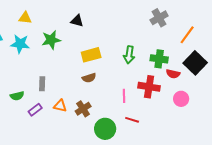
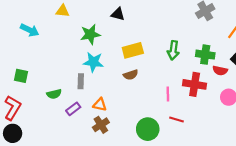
cyan star: (20, 44) -> (93, 62), moved
brown cross: (83, 109) -> (101, 125), moved

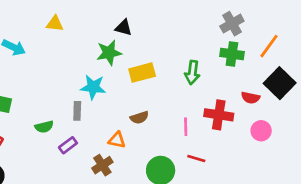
green star: (90, 34) -> (109, 53), moved
green cross: (205, 55) -> (232, 54), moved
brown semicircle: (131, 75) -> (139, 118), moved
orange triangle: (100, 105) -> (117, 140), moved

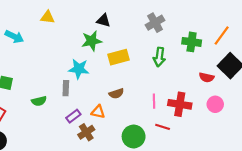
gray cross: (232, 24) -> (155, 23), moved
red cross: (219, 115) -> (180, 104), moved
purple rectangle: (68, 145) -> (73, 116), moved

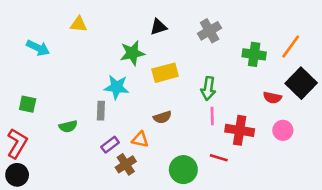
black triangle: (103, 20) -> (158, 27), moved, turned -32
green arrow: (159, 57) -> (208, 88), moved
pink line: (154, 101) -> (212, 116), moved

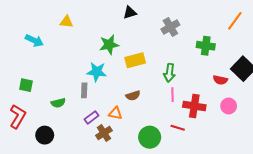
black triangle: (158, 27) -> (130, 12), moved
orange line: (291, 47) -> (235, 21), moved
black circle: (17, 175) -> (45, 135), moved

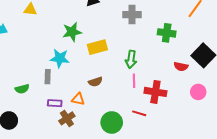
gray cross: (170, 27) -> (132, 15), turned 30
pink circle: (229, 106) -> (198, 92), moved
purple rectangle: (91, 117) -> (55, 103), turned 40

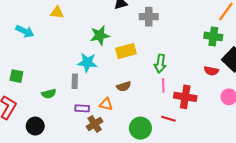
gray cross: (132, 15) -> (149, 17), moved
green cross: (167, 33) -> (213, 36), moved

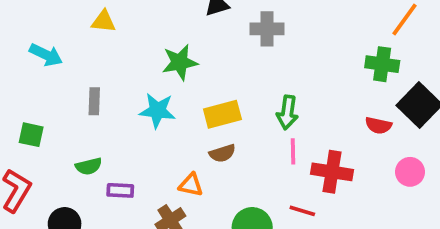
yellow rectangle: (126, 51) -> (222, 114), moved
gray rectangle: (75, 81) -> (94, 101), moved
purple rectangle: (82, 108) -> (120, 190), moved

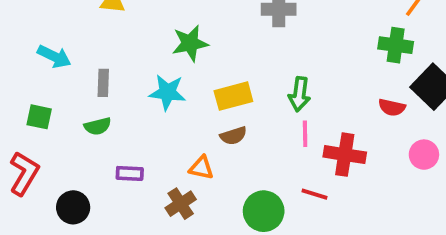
cyan arrow: (46, 55) -> (54, 56), moved
green semicircle: (89, 166) -> (98, 126), moved

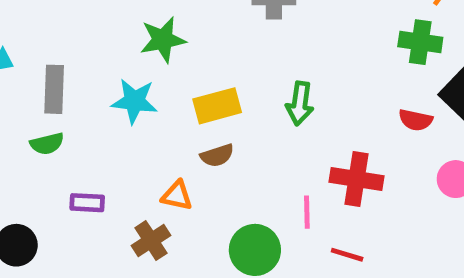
gray rectangle: (103, 83) -> (54, 89), size x1.4
pink line: (305, 134) -> (307, 212), moved
red line: (315, 194) -> (347, 255), moved

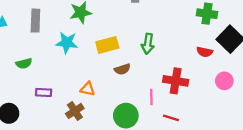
gray rectangle: (54, 89) -> (35, 21), moved
brown semicircle: (217, 155) -> (122, 69), moved

